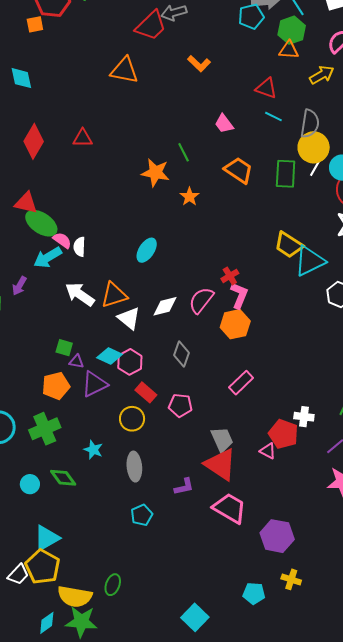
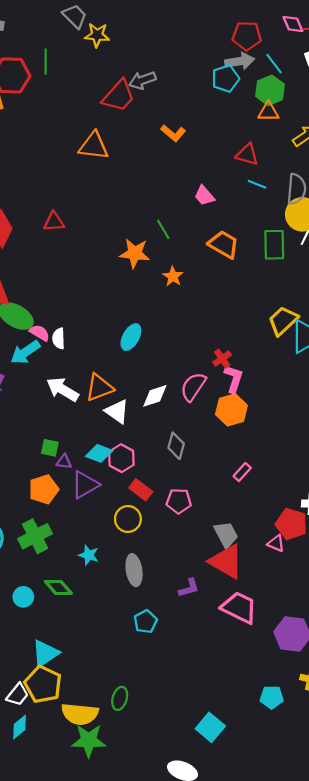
yellow trapezoid: (289, 245) -> (283, 321), turned 108
pink rectangle: (241, 383) -> (242, 472), size x0.7
cyan diamond: (47, 623) -> (20, 727), moved

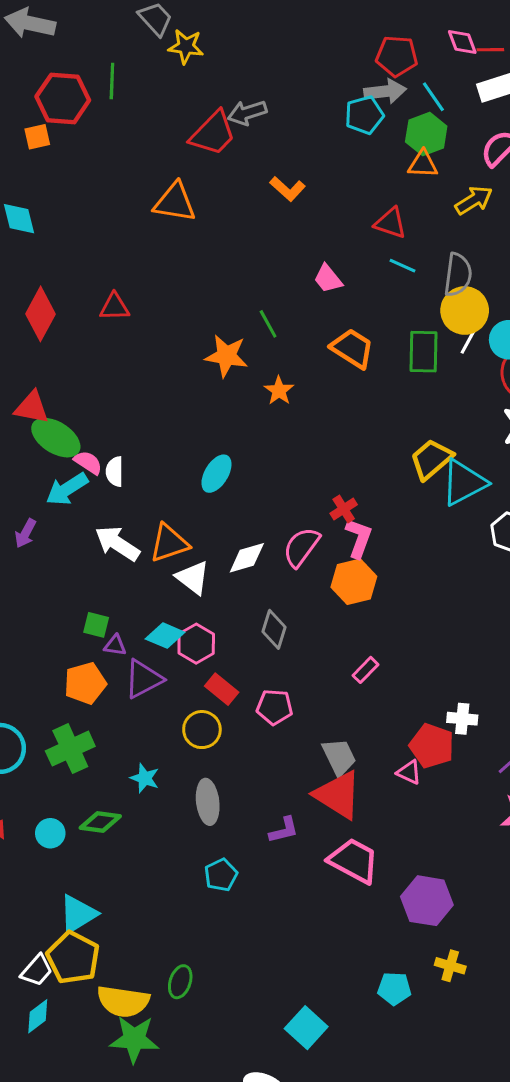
green diamond: (58, 587) -> (100, 822), turned -44

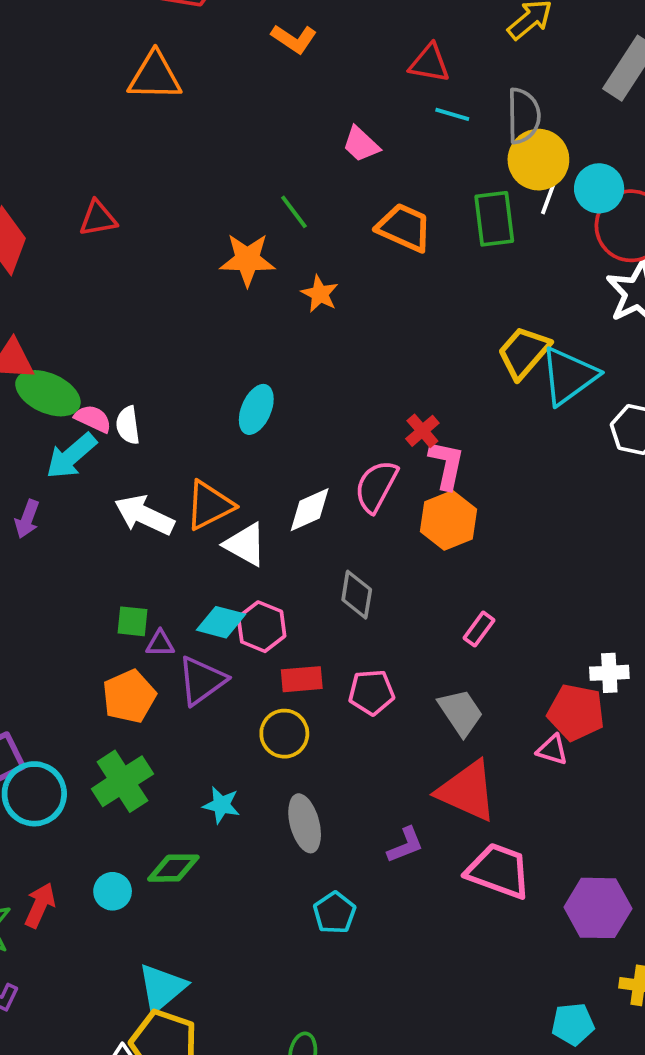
red rectangle: (222, 689) -> (302, 679), turned -36
gray trapezoid: (339, 757) -> (461, 712), moved

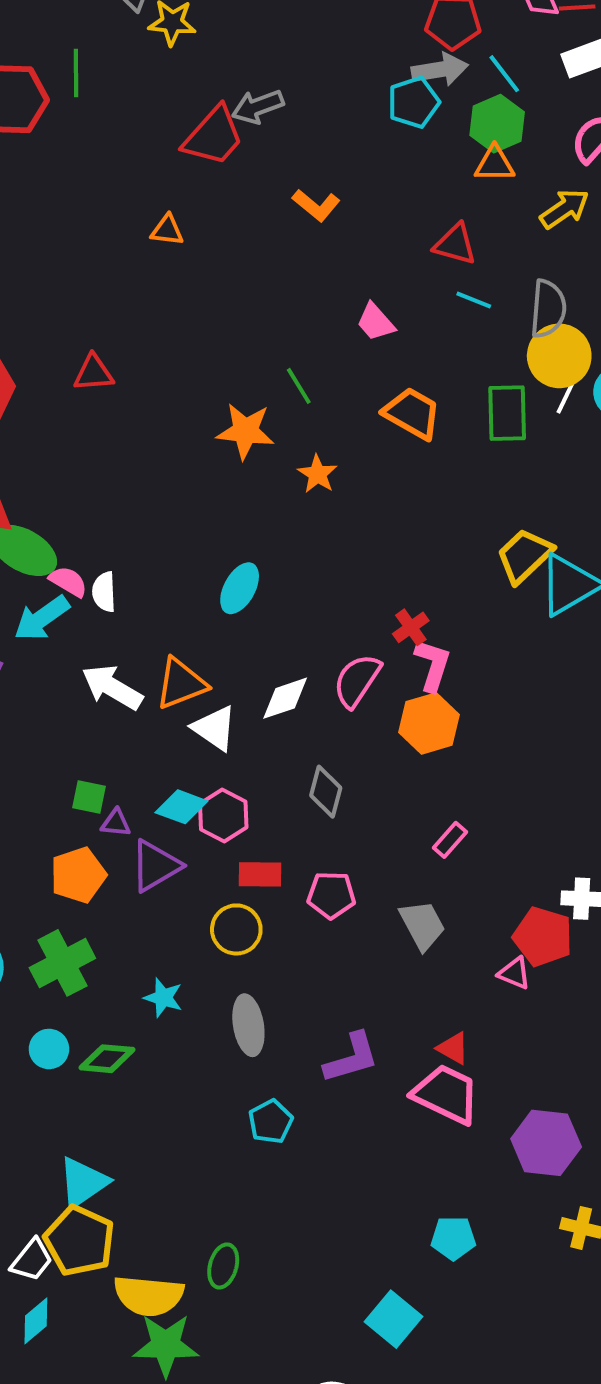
orange triangle: (155, 76) -> (167, 230), size x0.6
red triangle: (467, 791) -> (453, 1048), moved, size x0.5
purple L-shape: (405, 845) -> (351, 1058), size x1.4
cyan circle: (113, 891) -> (49, 1049), moved
cyan pentagon: (573, 1024) -> (453, 1238), moved

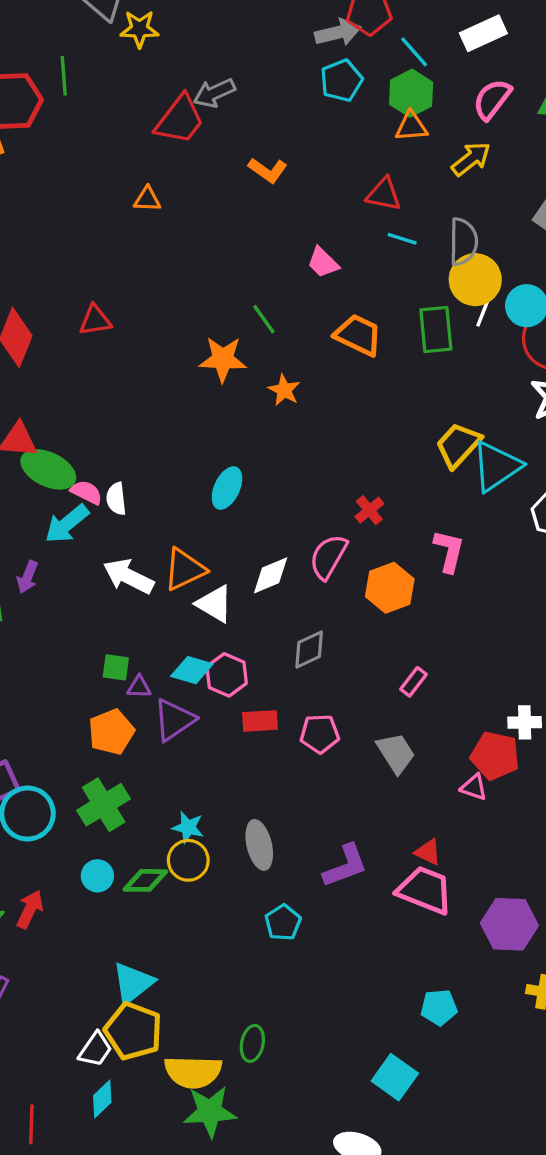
gray arrow: (440, 70) -> (338, 33), moved
pink L-shape: (433, 665) -> (449, 551), moved
gray diamond: (326, 792) -> (309, 649), turned 54
yellow circle: (236, 929) -> (188, 860), moved

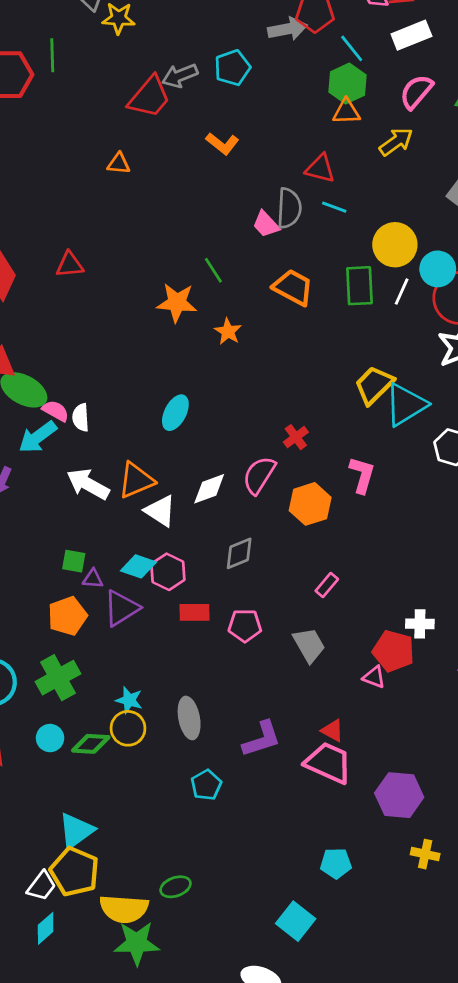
cyan pentagon: (342, 80) -> (232, 68), moved
gray semicircle: (463, 242) -> (289, 208), moved
white line: (484, 311) -> (402, 292), moved
green ellipse: (252, 1043) -> (176, 887), turned 56

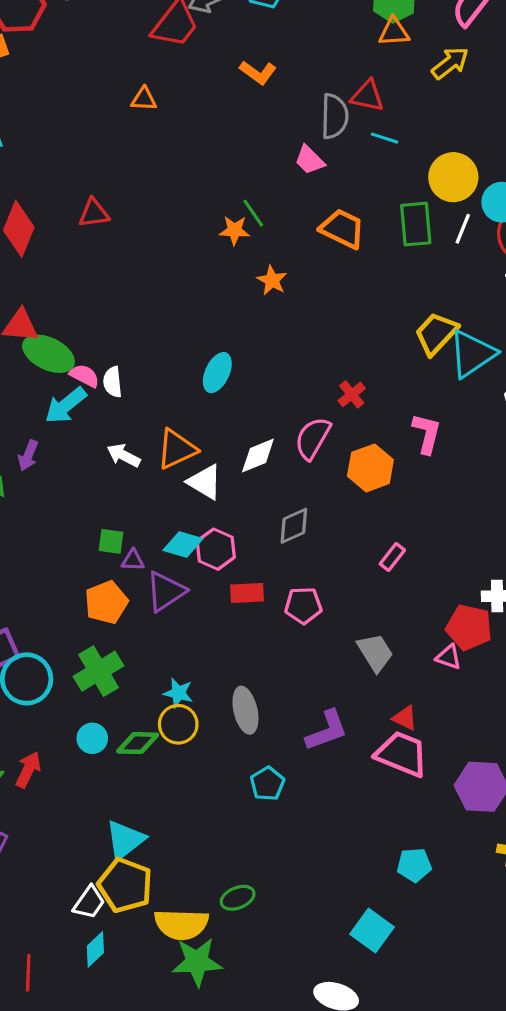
gray semicircle: (289, 208) -> (335, 116), moved
orange star: (177, 303) -> (234, 230), moved, size x0.7
white arrow: (88, 484) -> (124, 455), size x0.7
gray trapezoid: (309, 645) -> (375, 652), moved

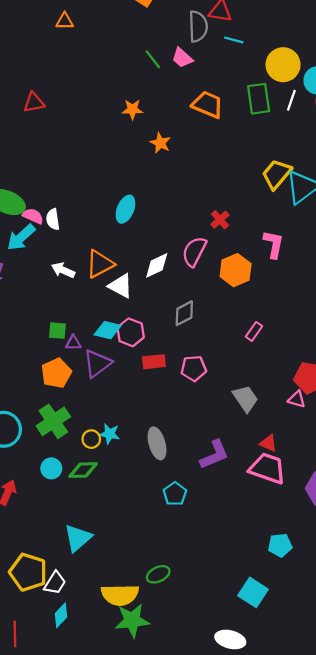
green line: (253, 213) -> (153, 59), moved
yellow circle: (178, 724) -> (91, 439), moved, size x0.7
yellow pentagon: (125, 885) -> (28, 572), moved

